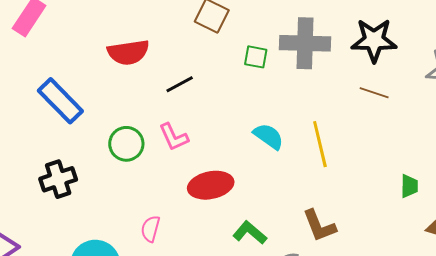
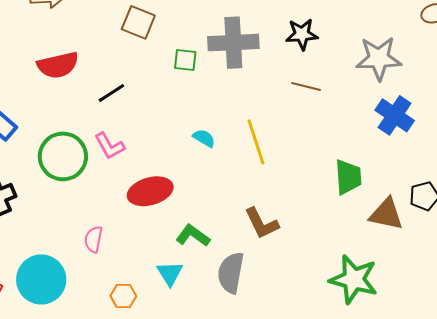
black star: (374, 40) -> (302, 34), size x0.7
cyan semicircle: (269, 136) -> (204, 138), size x0.7
green circle: (126, 144) -> (63, 156), size x1.4
green trapezoid: (409, 186) -> (348, 177), size x1.5

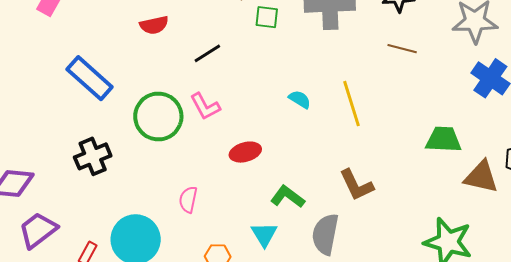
green square: (185, 60) -> (267, 17), moved
red semicircle: (58, 65) -> (154, 25), size x0.7
green trapezoid: (348, 177) -> (443, 139), turned -84
red ellipse: (150, 191) -> (245, 152), size x0.7

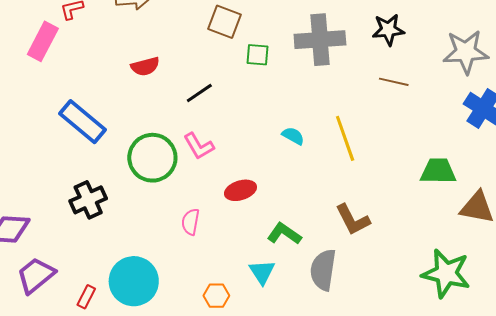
pink semicircle: (188, 200) -> (191, 222), moved

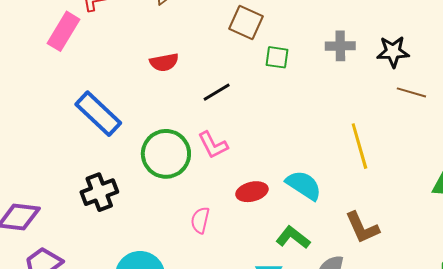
black star: (388, 30) -> (393, 52), moved
gray cross: (320, 40) -> (340, 46), size x0.6
cyan semicircle: (293, 136) -> (304, 185), moved, size x1.6

